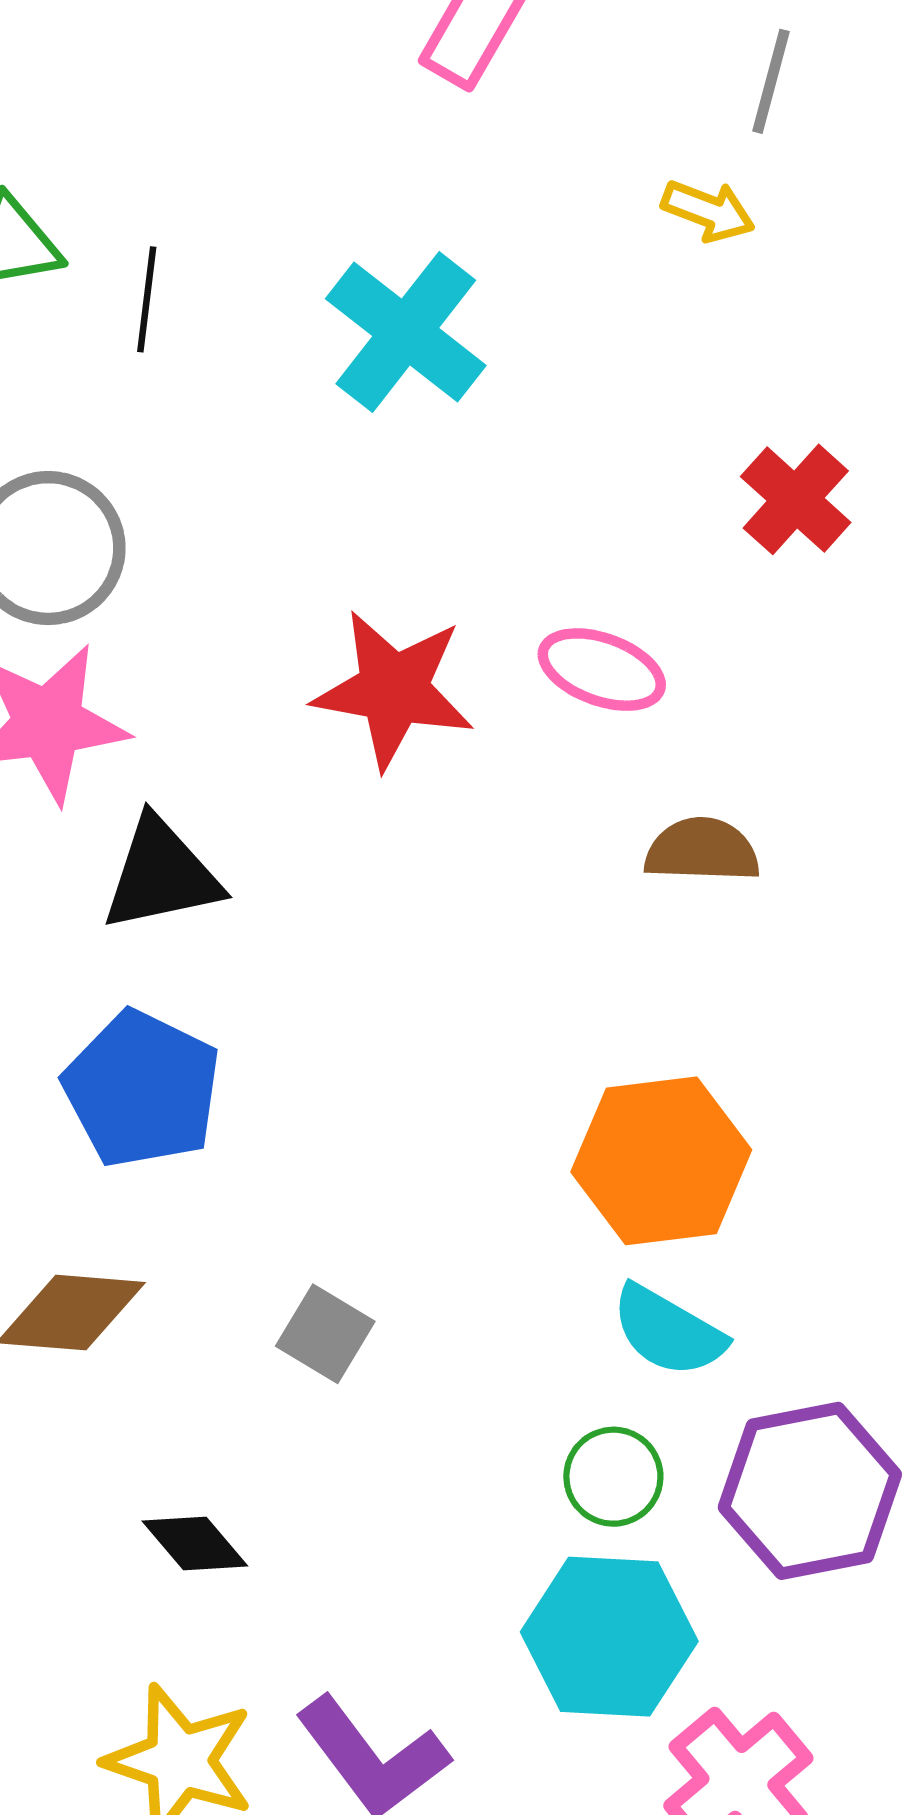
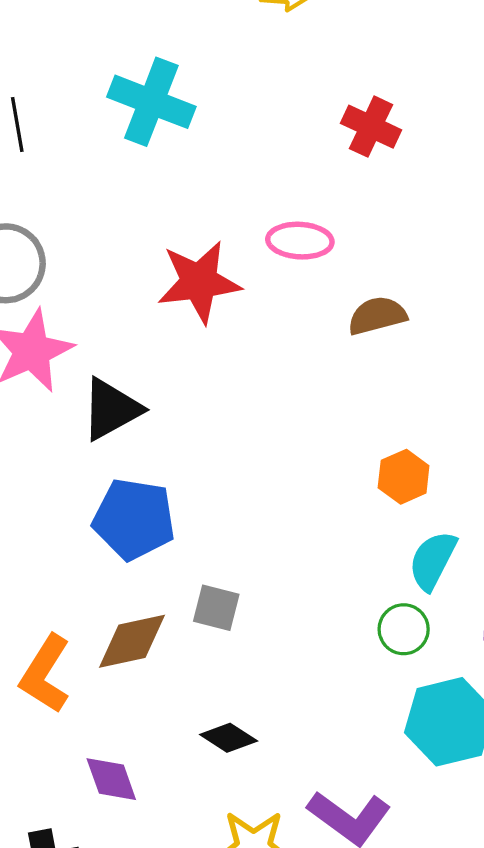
orange hexagon: (661, 1161) -> (404, 477), size x0.6
cyan semicircle: (668, 1331) -> (433, 561), turned 104
gray square: (325, 1334) -> (216, 608), moved
green circle: (613, 1477) -> (404, 629), moved

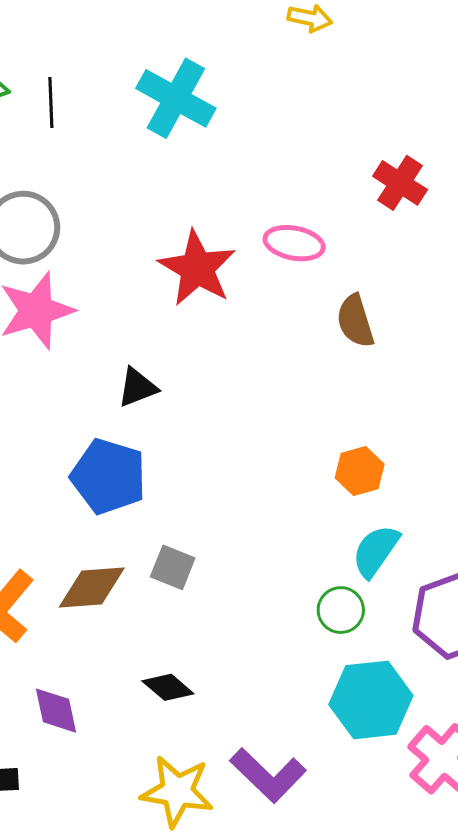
red cross: (371, 127) -> (400, 183), moved
red star: (199, 282) -> (197, 268), turned 30
brown semicircle: (377, 316) -> (355, 321), turned -100
black triangle: (111, 409) -> (137, 387), moved, size x0.7

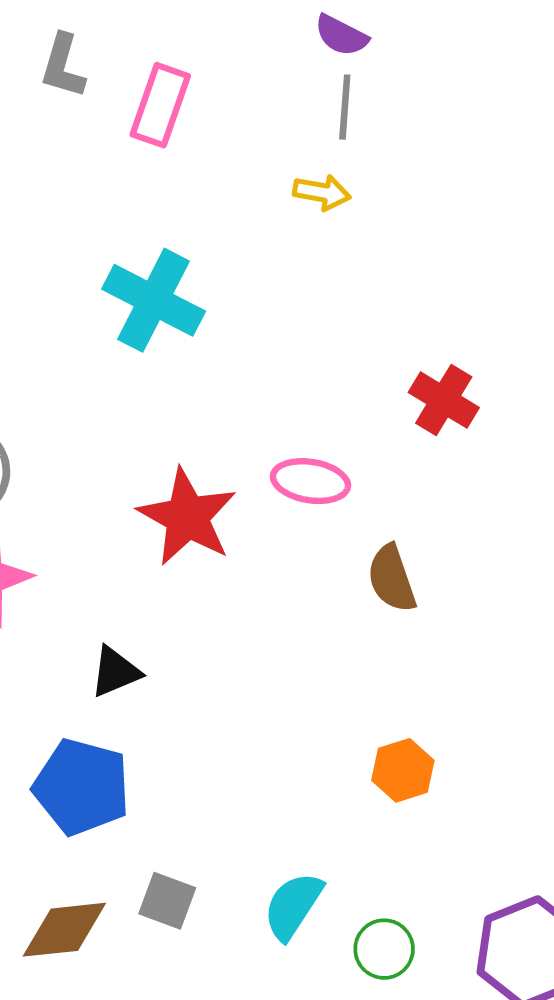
cyan semicircle: (376, 551) -> (293, 906), moved

